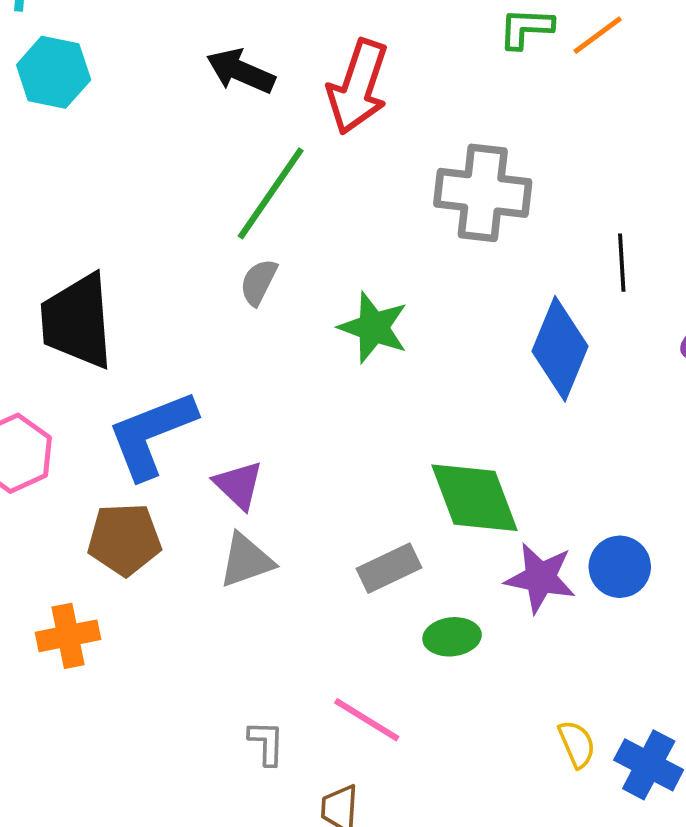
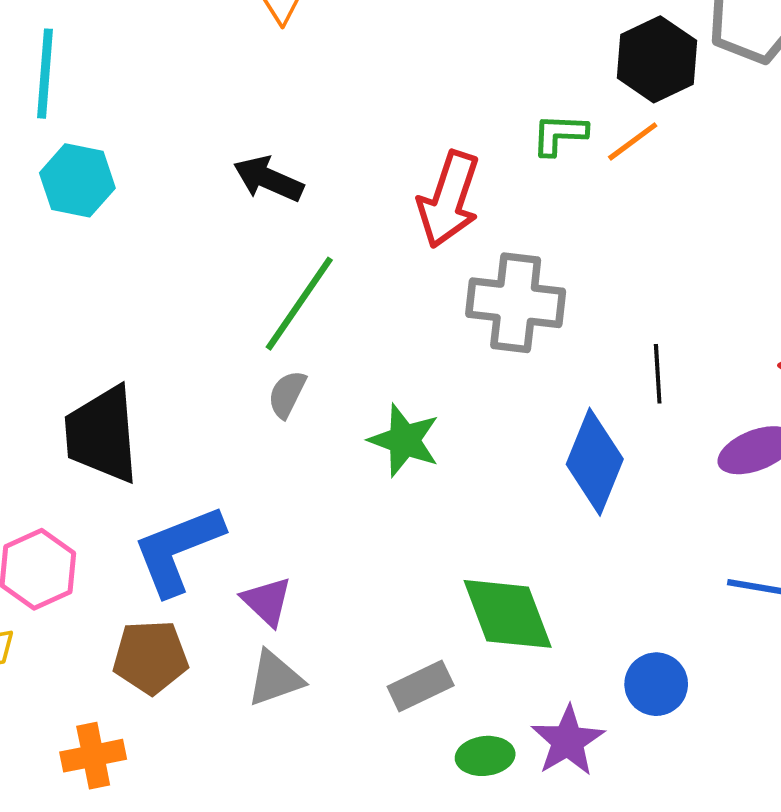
red arrow: (358, 87) -> (449, 199), moved
purple star: (540, 578) -> (568, 741), moved, turned 30

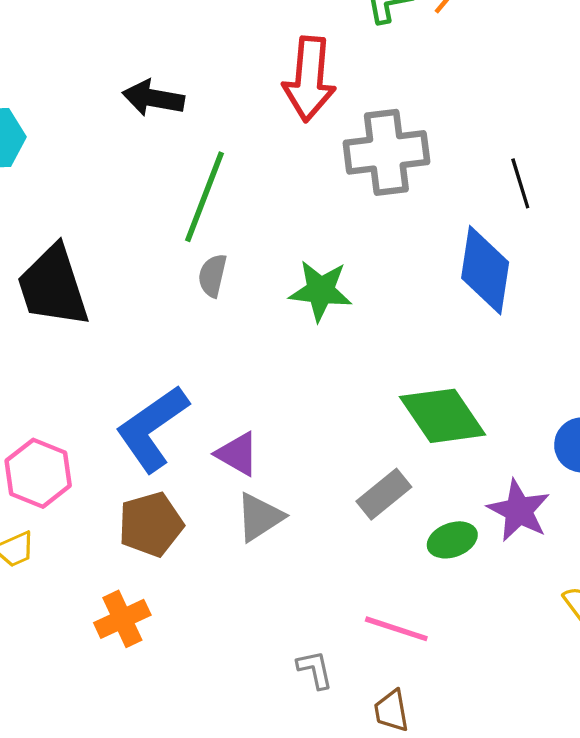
black trapezoid: (102, 434) -> (53, 286), moved

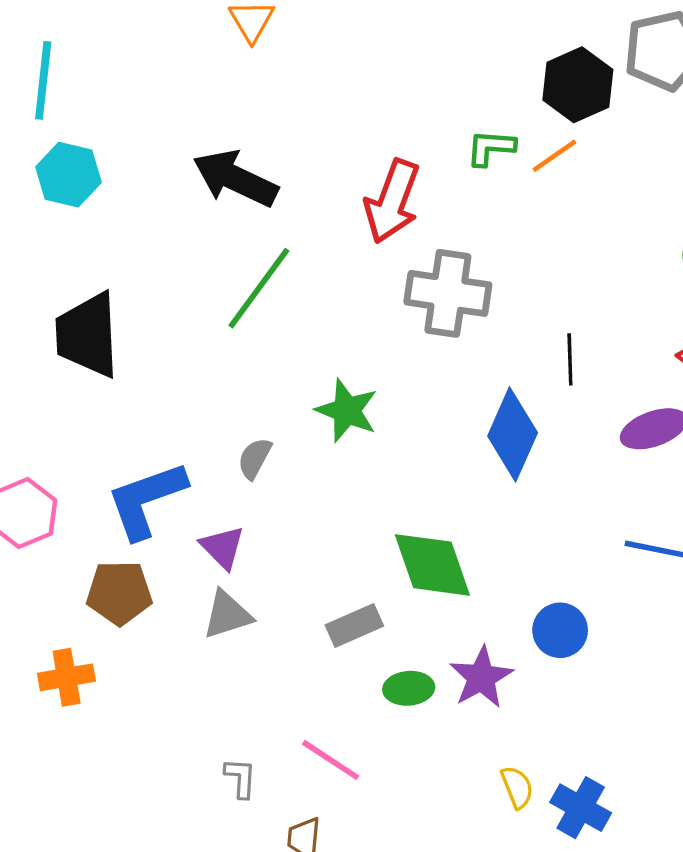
black arrow: (153, 98) -> (235, 179), size x1.4
gray semicircle: (212, 276) -> (255, 458), moved

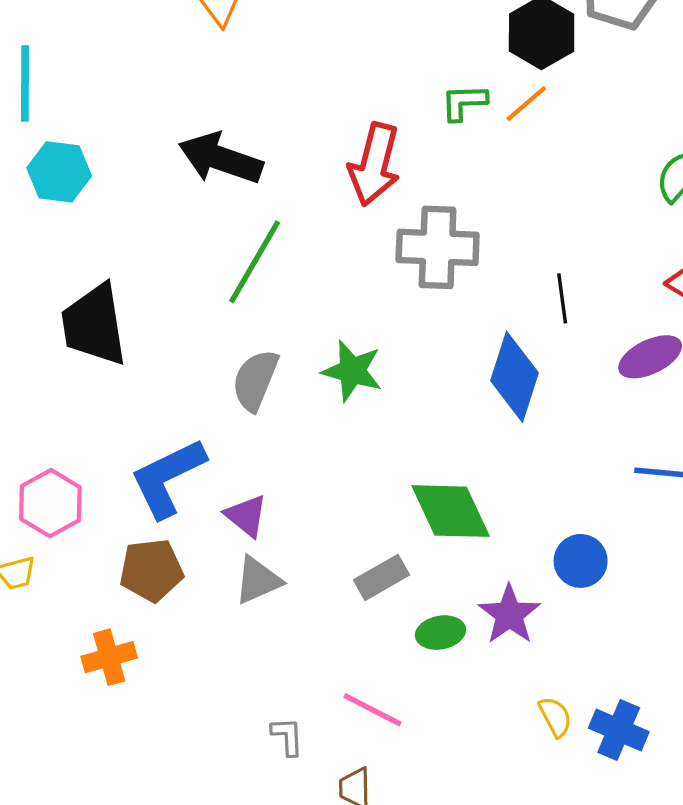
gray semicircle: (255, 458) -> (255, 380), moved, size x1.5

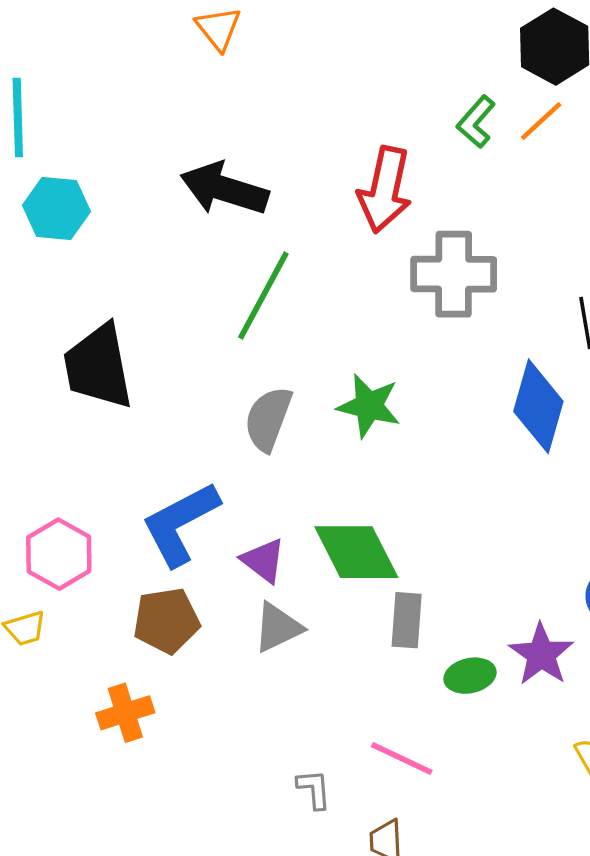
green L-shape: (464, 102) -> (476, 122), turned -45
green diamond: (451, 511) -> (356, 552), moved
gray rectangle: (382, 577) -> (407, 620), turned -54

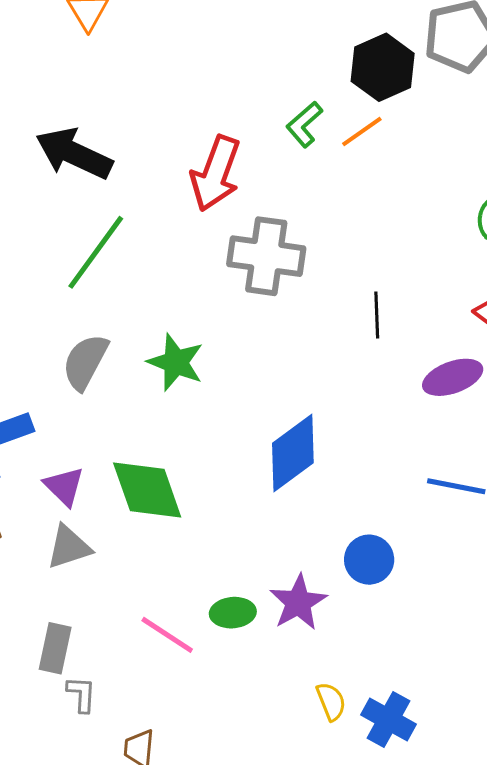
blue diamond: (538, 406) -> (293, 453), moved, turned 30
gray rectangle: (407, 620) -> (55, 648), moved
pink line: (402, 758) -> (167, 635), moved

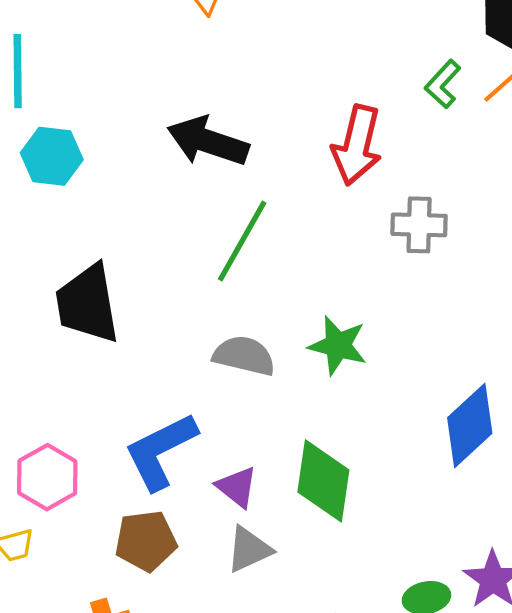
gray cross: (266, 256) -> (419, 225), size x0.7
gray semicircle: (85, 362) -> (244, 356), turned 82
green diamond: (147, 490) -> (323, 481), turned 34

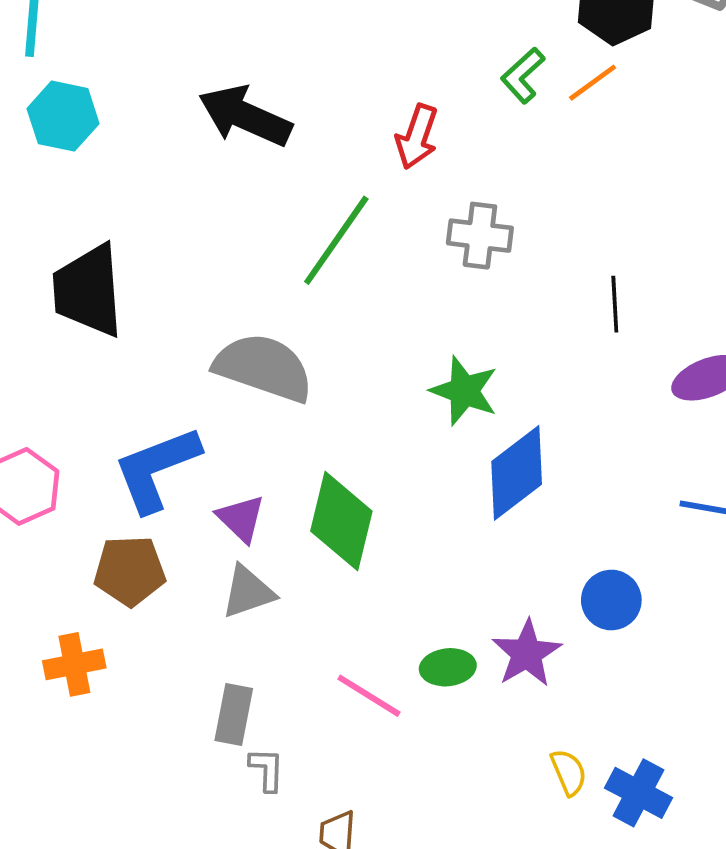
red arrow: (357, 145) -> (417, 137), size x0.7
green line: (242, 241) -> (336, 240), moved
green star: (338, 345) -> (464, 391), moved
gray semicircle: (244, 356) -> (264, 368), size x1.4

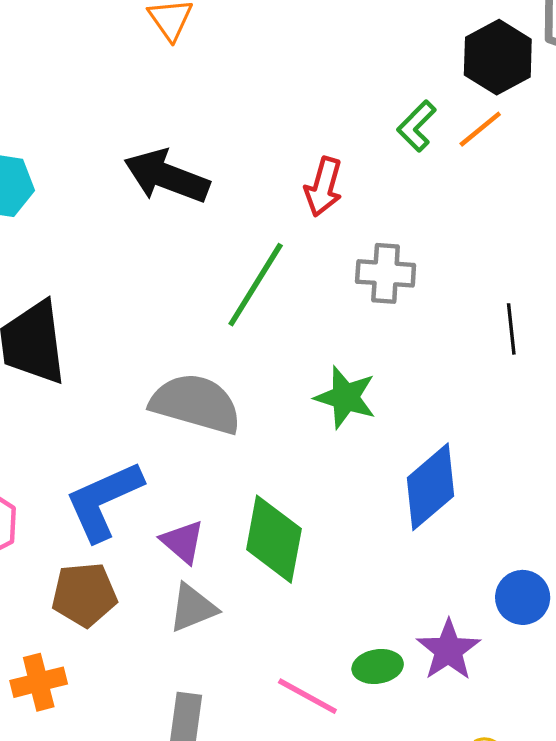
green star: (464, 391) -> (345, 397), moved

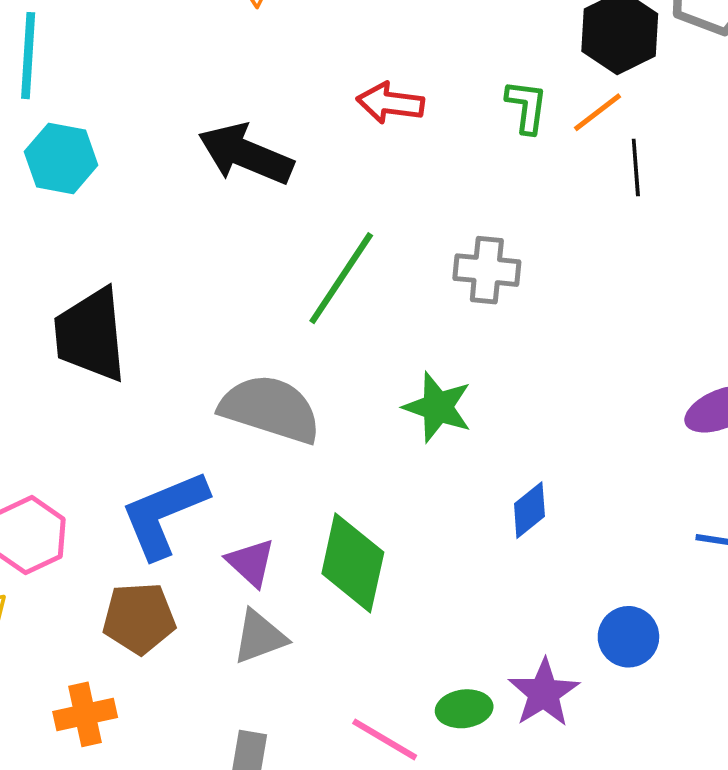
green L-shape: (417, 126) -> (527, 107), turned 141
red arrow: (323, 187) -> (390, 103), moved, turned 80
black line: (511, 329) -> (636, 168), moved
blue diamond: (431, 487) -> (529, 510), size x0.6

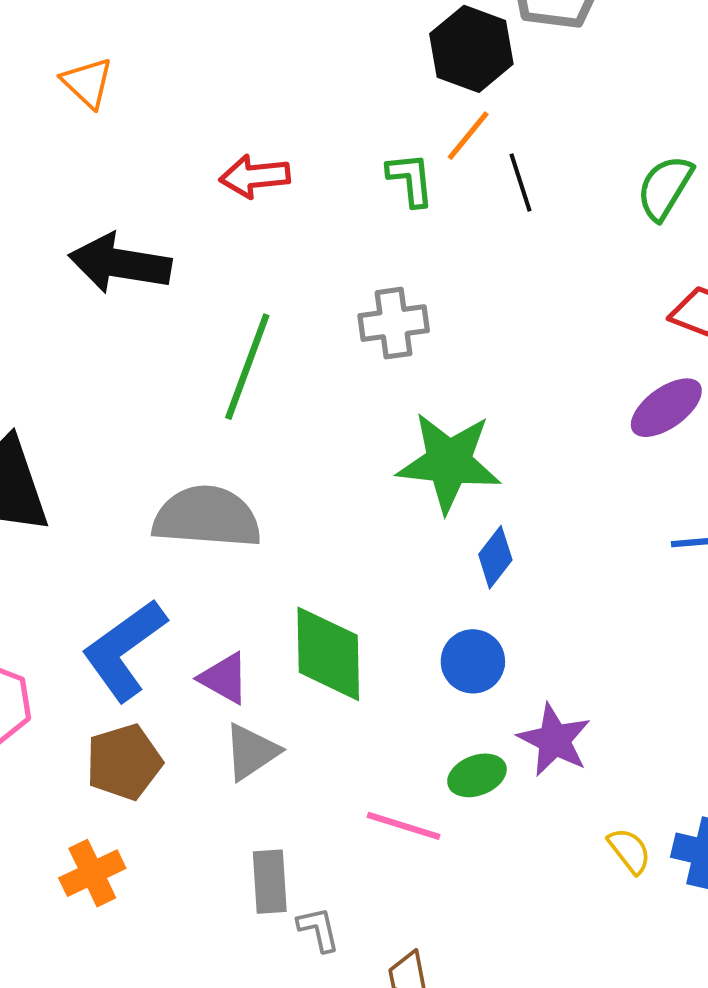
green L-shape: (527, 107) -> (411, 179), moved
green star: (438, 407) -> (449, 462), moved, size x1.4
blue circle: (628, 637) -> (473, 661), moved

